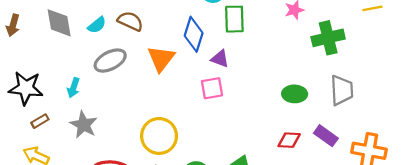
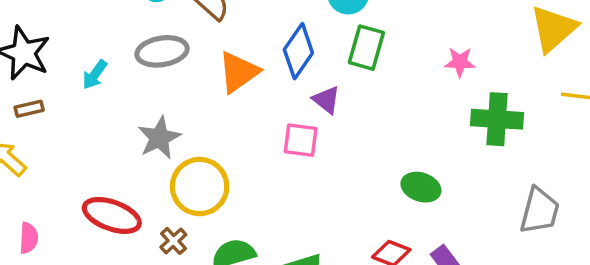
gray trapezoid: (342, 90) -> (540, 211), moved
gray star: (84, 125) -> (159, 138), moved

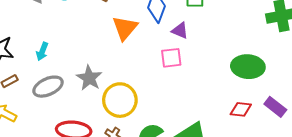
gray ellipse: (162, 51) -> (48, 87), moved
green ellipse: (421, 187) -> (248, 67), size x1.4

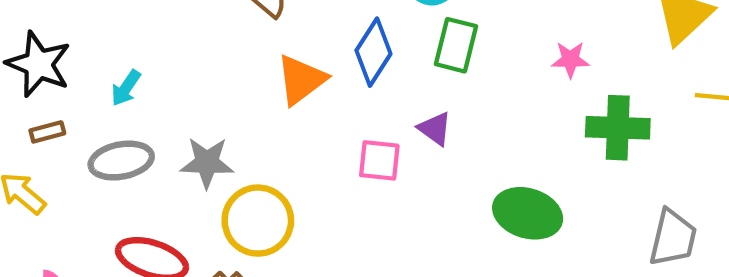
purple triangle: (180, 31) -> (435, 129), moved
gray star: (89, 78) -> (207, 163), turned 30

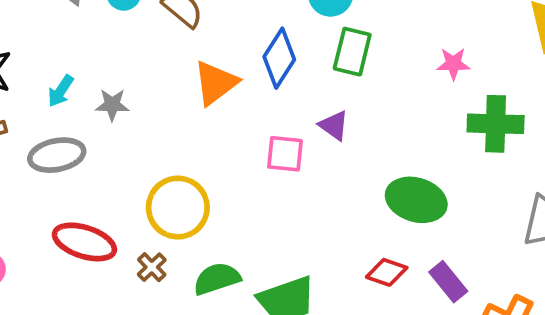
gray star: (207, 163) -> (112, 105), moved, size x0.7

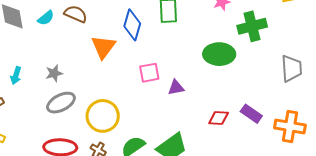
cyan arrow: (61, 91) -> (16, 76), moved
purple triangle: (334, 125) -> (176, 88), moved, turned -30
gray ellipse: (57, 155) -> (61, 103), moved
green ellipse: (416, 200) -> (219, 54), moved

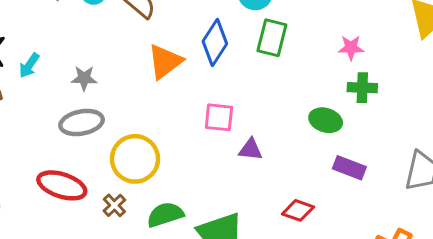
green cross: (252, 26) -> (362, 88), moved, size x0.7
green ellipse: (219, 54) -> (326, 120), size x0.7
purple rectangle: (251, 114) -> (349, 168), moved, turned -30

